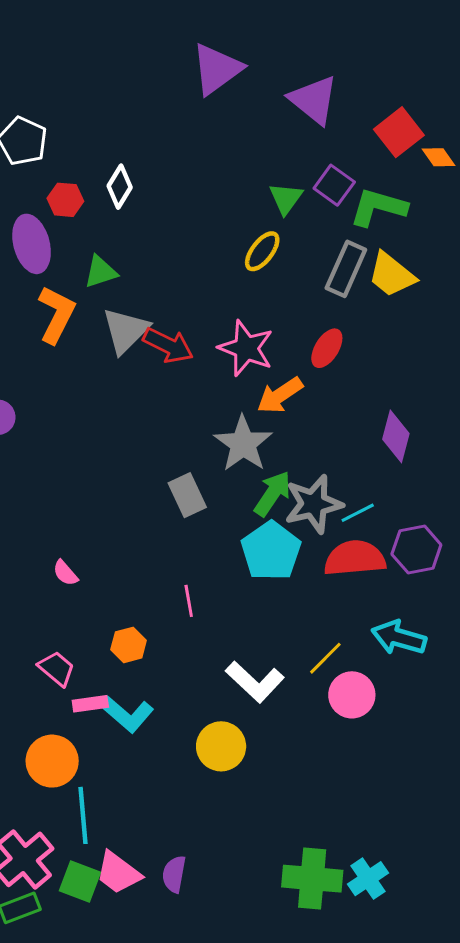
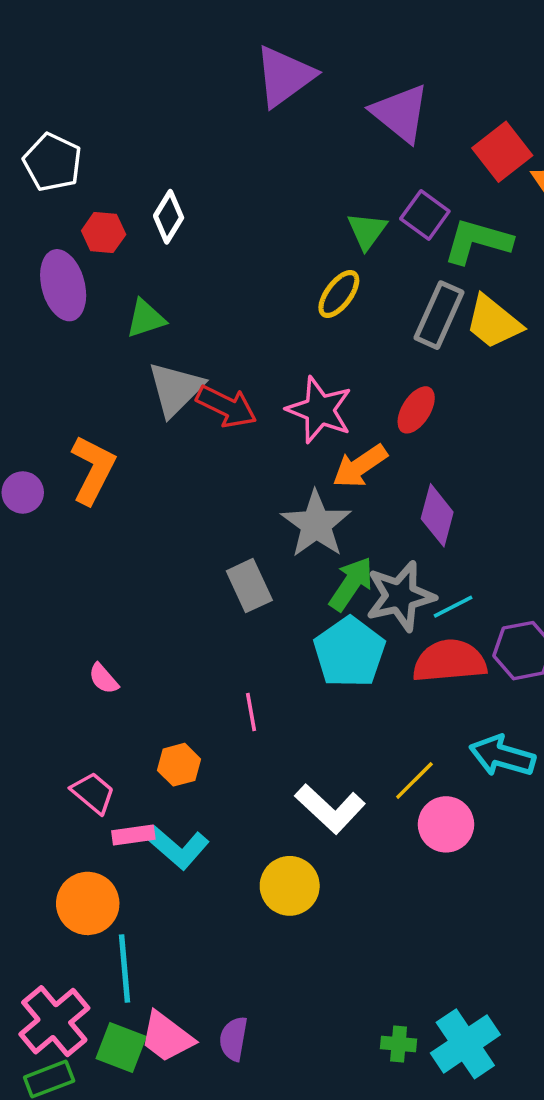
orange L-shape: (57, 314) -> (93, 470), moved
purple diamond: (396, 436) -> (437, 515), moved
green cross: (312, 879) -> (399, 1044), size x0.5
cyan cross: (368, 879) -> (465, 1044), size x1.4

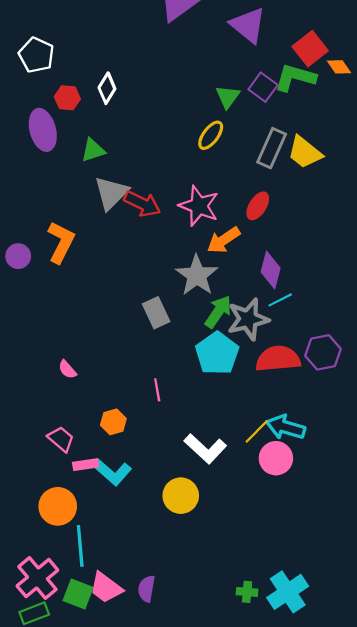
green L-shape: (478, 241) -> (295, 78), moved
cyan line: (453, 607) -> (280, 300), moved
cyan arrow: (502, 756) -> (286, 427), moved

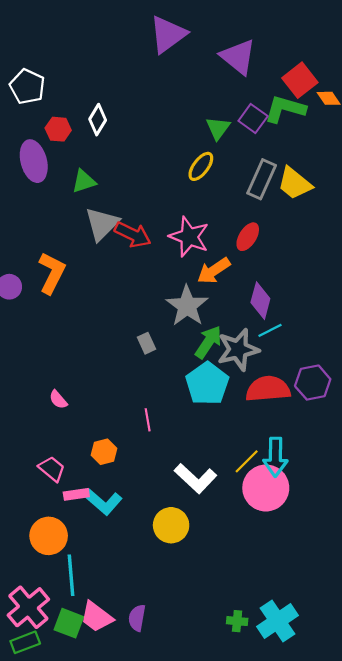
gray rectangle: (156, 313) -> (147, 343), size x0.7
cyan arrow: (286, 427) -> (275, 457), turned -105
pink circle: (276, 458) -> (266, 488), size x1.4

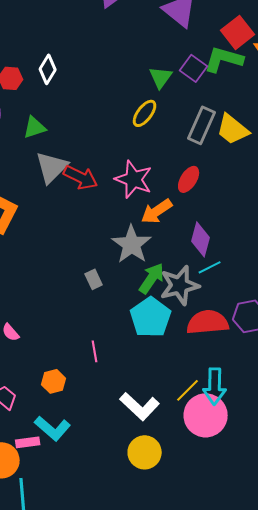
pink rectangle: (76, 494) -> (28, 442), moved
yellow circle: (171, 525) -> (145, 452), moved

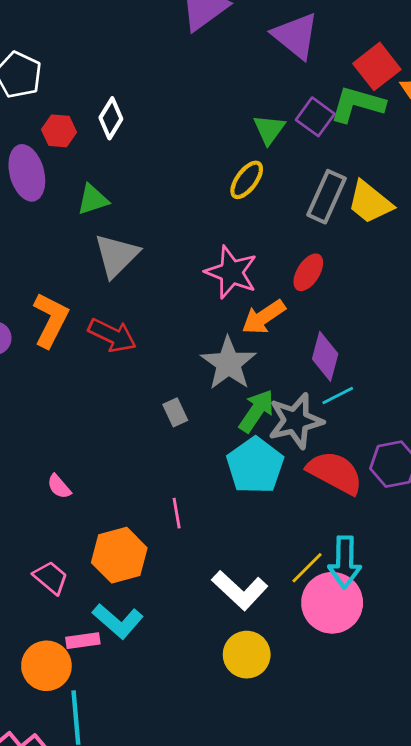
red arrow: (81, 177) -> (112, 335), moved
red semicircle: (208, 322) -> (335, 473), turned 33
orange hexagon: (54, 381) -> (119, 555), size x1.6

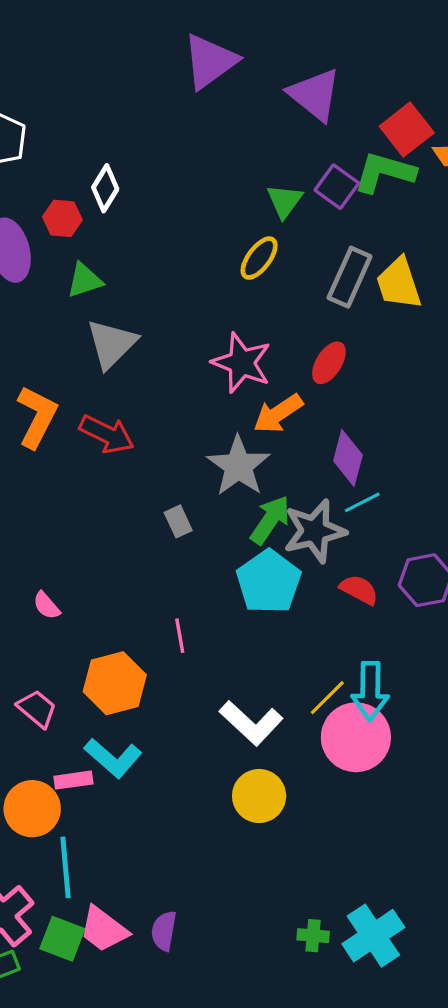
red hexagon: (59, 131) -> (62, 218), moved
yellow trapezoid: (370, 202) -> (399, 283), turned 33
red semicircle: (335, 473) -> (359, 590), size x0.6

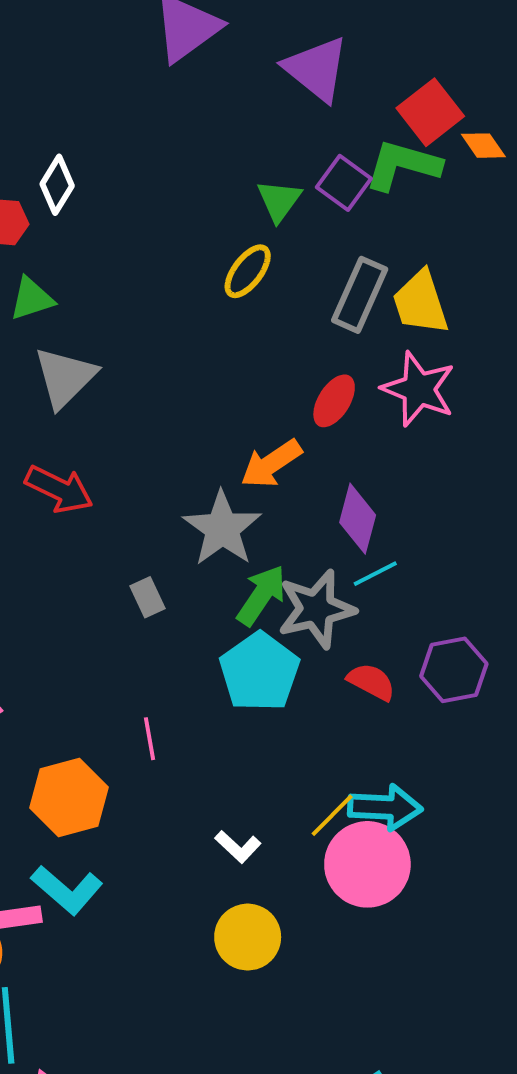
pink star: (242, 363) -> (419, 389), moved
cyan arrow: (370, 691) -> (385, 807), turned -88
white L-shape: (251, 723) -> (238, 847), size x0.6

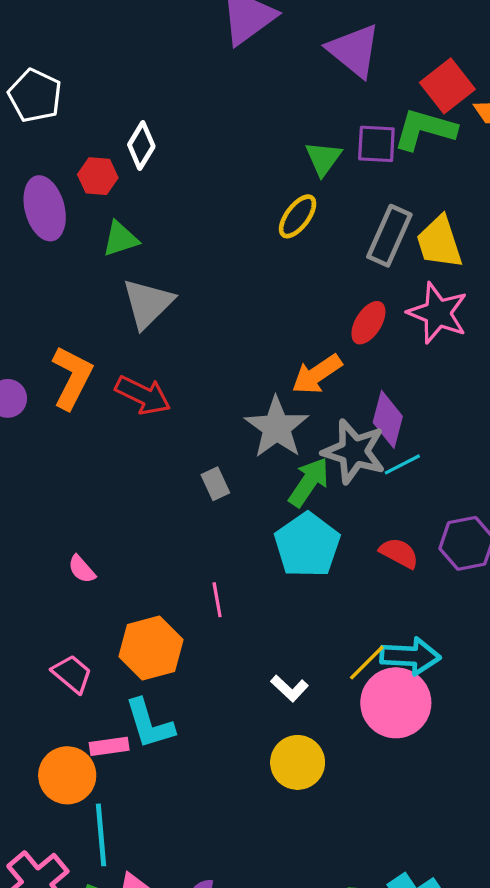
purple square: (344, 183) -> (376, 144), turned -33
gray star: (316, 609) -> (354, 452), moved, turned 30
cyan L-shape: (67, 890) -> (149, 724), turned 32

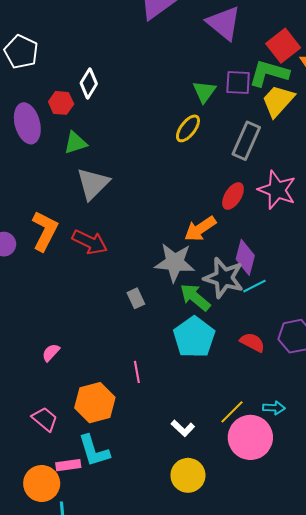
yellow trapezoid: (439, 242) -> (278, 101), moved, turned 60
gray star: (277, 427) -> (175, 263), turned -30
green arrow: (309, 482) -> (195, 297), turned -84
pink semicircle: (82, 569) -> (51, 353), turned 84
cyan arrow: (410, 656) -> (274, 408), moved, size x0.6

